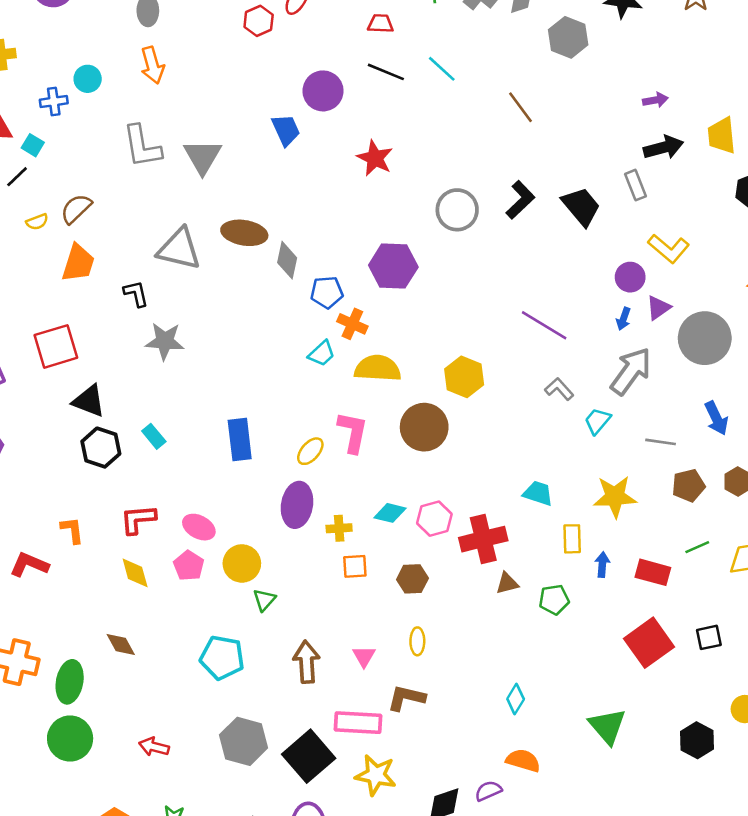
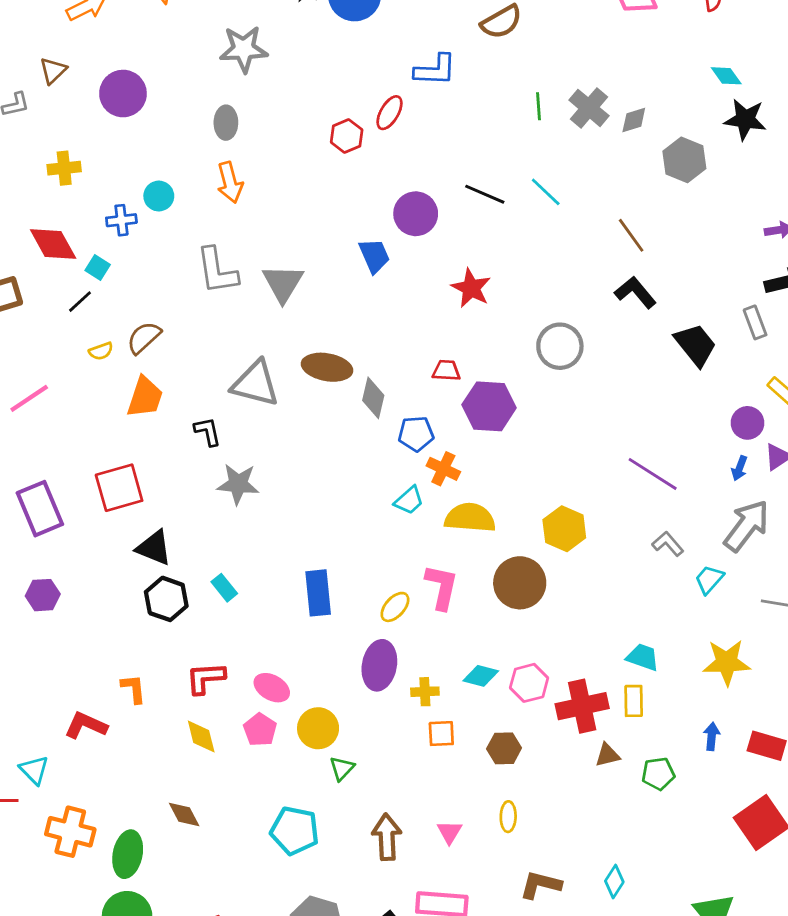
red trapezoid: (381, 24) -> (446, 371), moved
black L-shape: (520, 200) -> (635, 292), moved, turned -87
yellow rectangle: (572, 539) -> (634, 701), moved
brown L-shape: (406, 698) -> (541, 885), moved

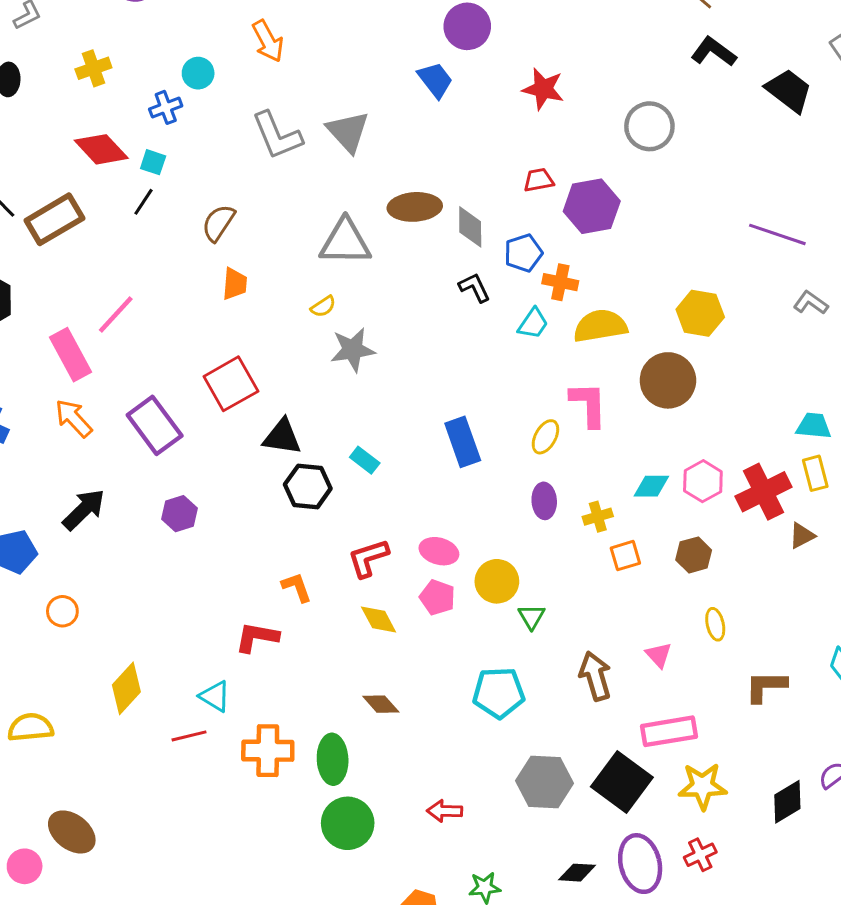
yellow semicircle: (101, 351) -> (323, 306), moved
orange trapezoid: (145, 397) -> (235, 284), size x0.7
black L-shape: (208, 432) -> (475, 287), moved
purple ellipse: (379, 665) -> (544, 501), size x0.7

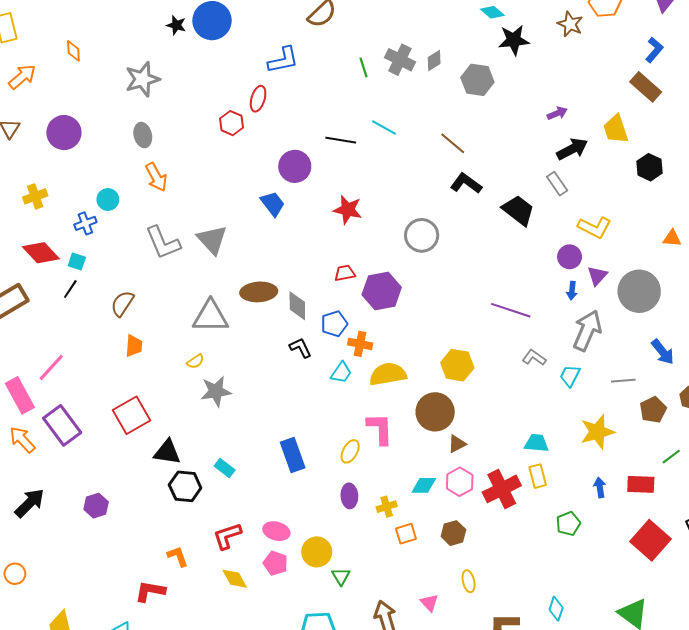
purple rectangle: (155, 425) -> (62, 425), moved
brown triangle: (802, 536) -> (457, 444), moved

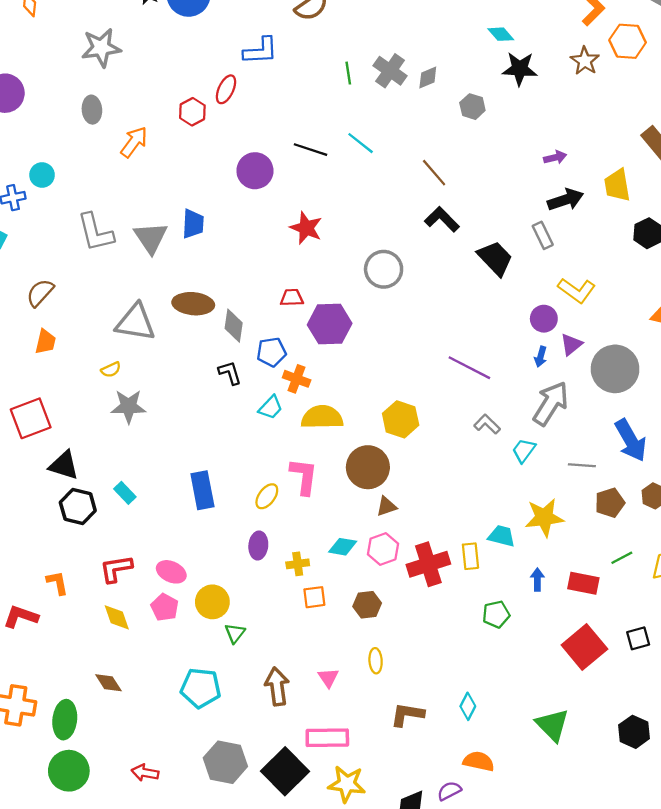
gray hexagon: (477, 80) -> (472, 107), size x0.7
orange arrow: (156, 177) -> (134, 142), moved, turned -124
blue trapezoid: (273, 204) -> (193, 224), moved, turned 32
blue arrow: (663, 352) -> (631, 440), size x1.4
cyan trapezoid: (536, 443) -> (502, 536), moved

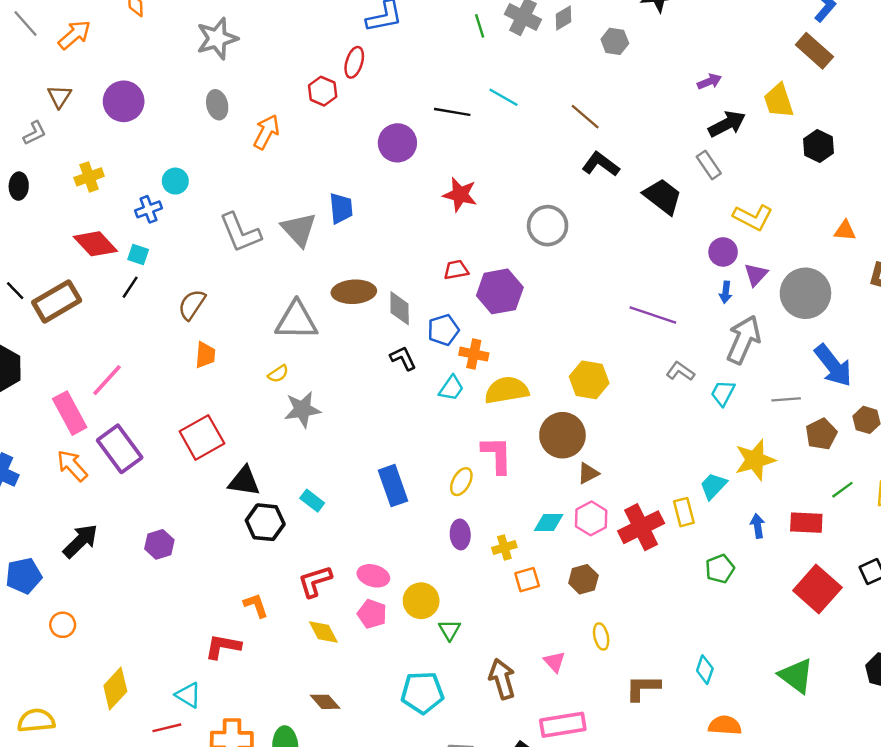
cyan trapezoid: (502, 536) -> (713, 486), turned -52

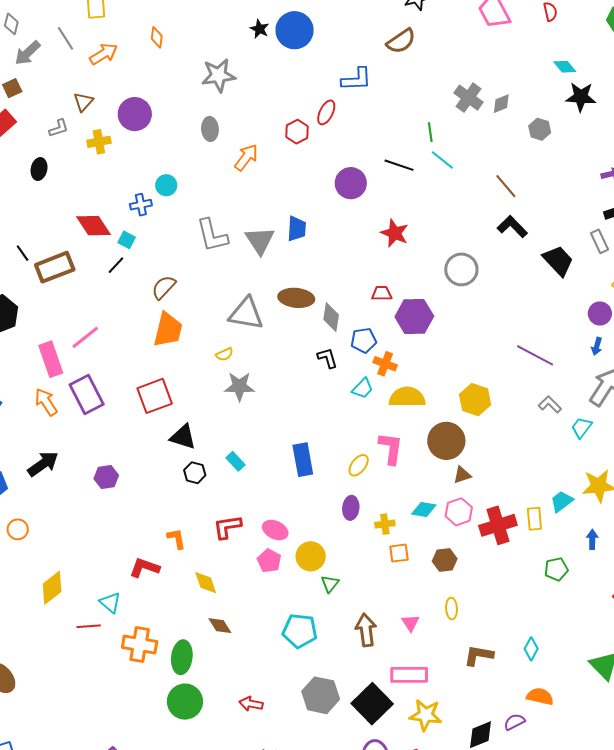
green line: (480, 26) -> (430, 132), moved
yellow cross: (89, 177) -> (99, 142), moved
orange trapezoid: (205, 355) -> (168, 330), size x1.6
black hexagon: (265, 522) -> (195, 473), size x0.7
yellow diamond: (323, 632) -> (206, 583), moved

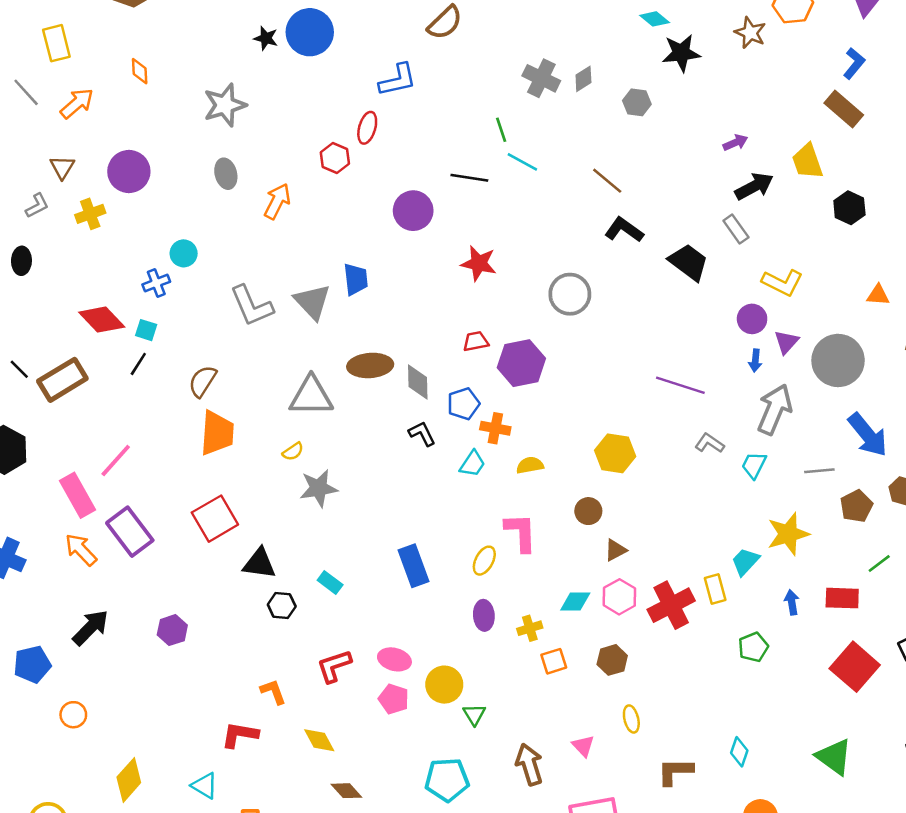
yellow semicircle: (407, 397) -> (530, 465), size x0.6
brown circle: (446, 441) -> (588, 511), size x0.6

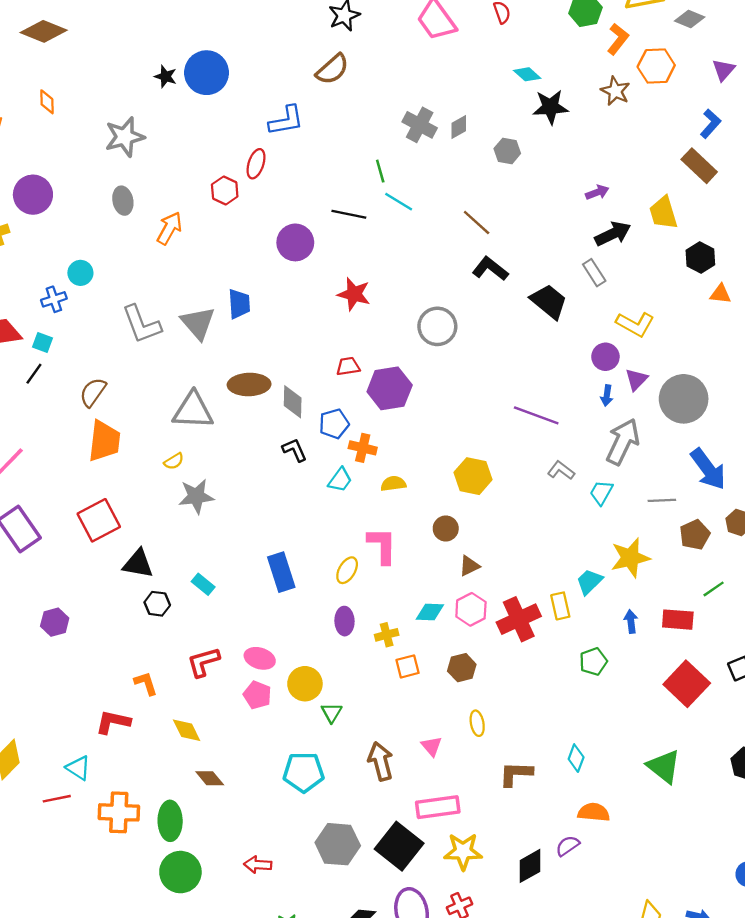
orange triangle: (878, 295) -> (720, 294), moved

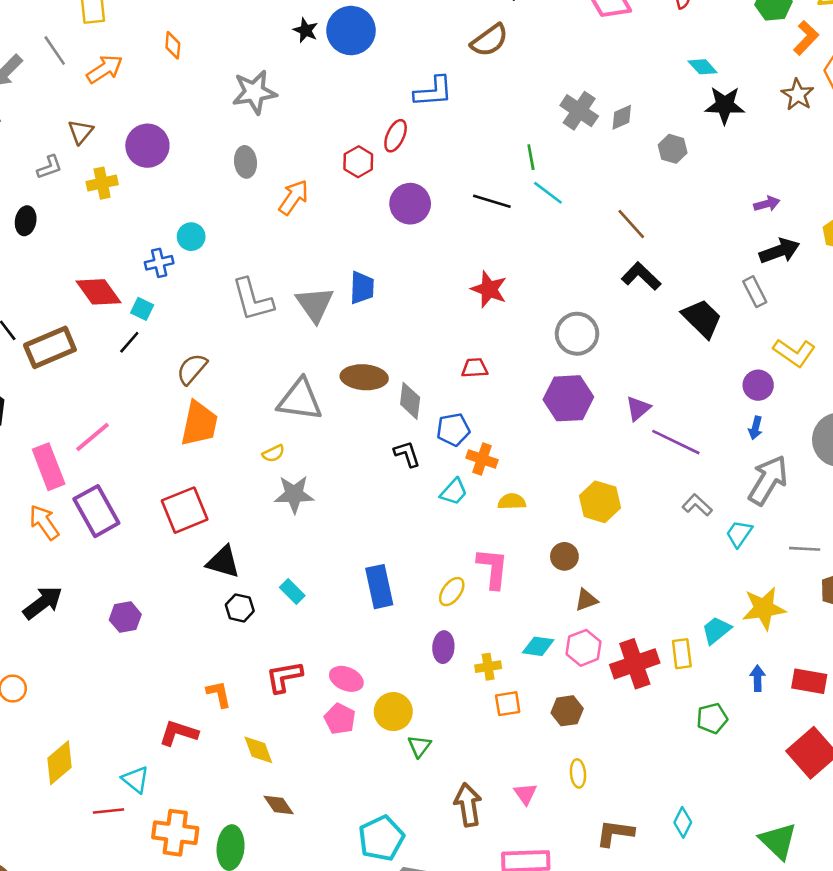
purple circle: (295, 242) -> (410, 204), moved
purple triangle: (636, 379) -> (638, 408), moved
purple hexagon: (390, 388) -> (568, 398), moved
cyan pentagon: (304, 772) -> (381, 838), moved, turned -30

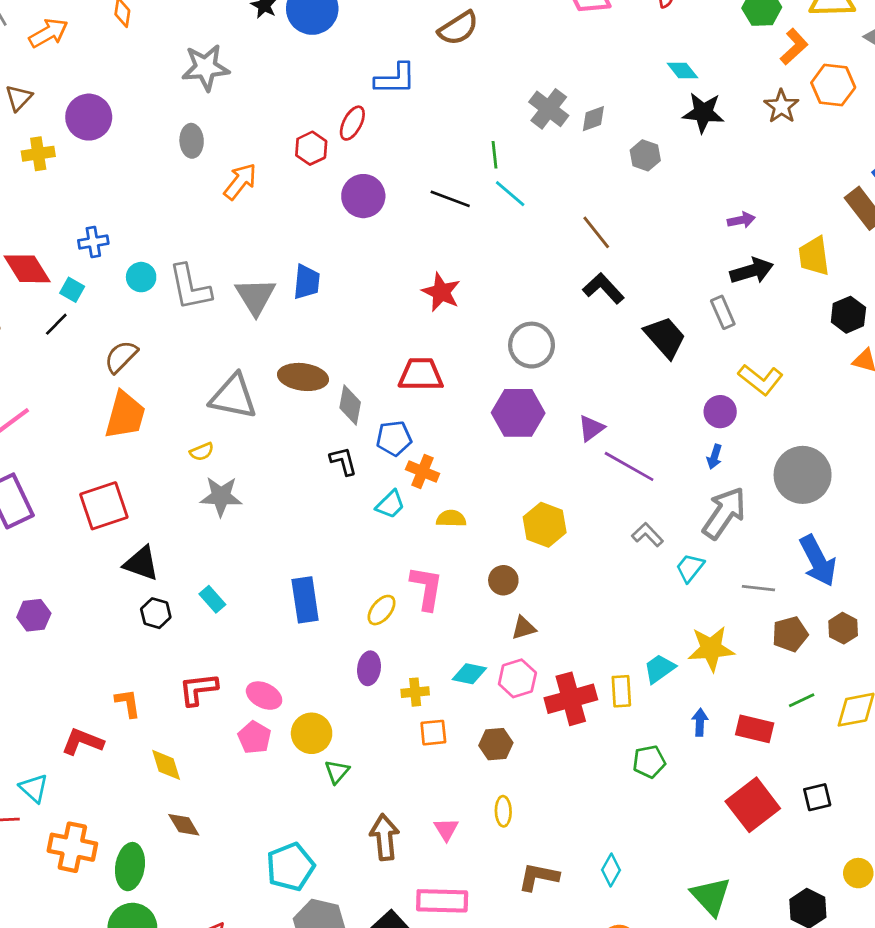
cyan circle: (191, 237) -> (141, 277), moved
red trapezoid: (475, 368) -> (421, 375), size x1.6

